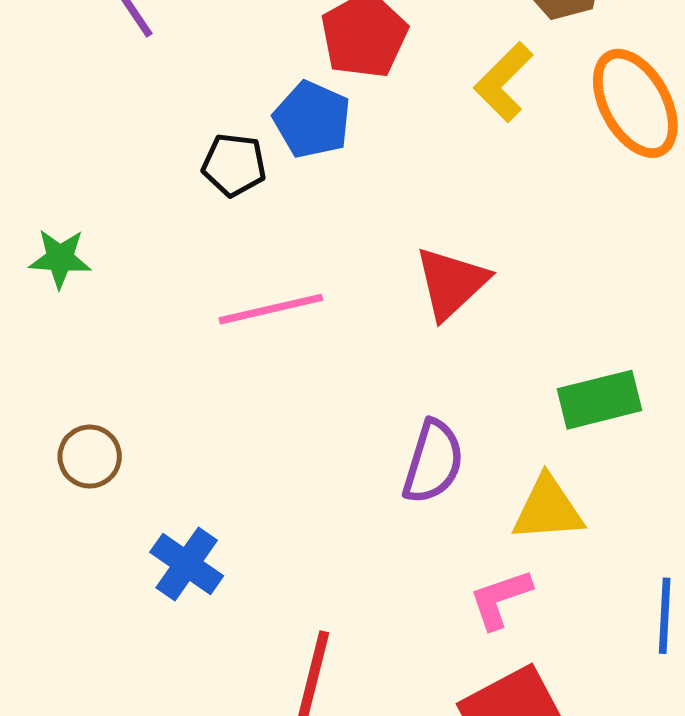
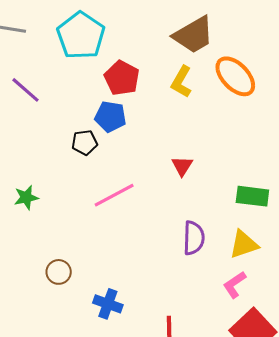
red triangle: (451, 283) -> (182, 166), size x0.7
green rectangle: (599, 400) -> (252, 196), turned 36

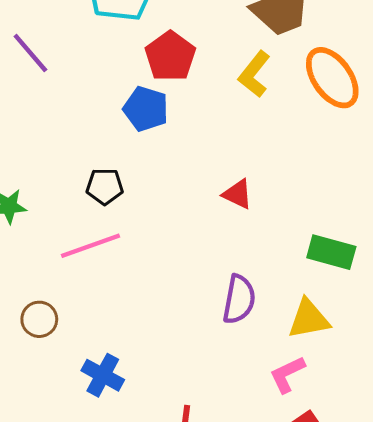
black pentagon: (85, 142) -> (105, 186), moved
red triangle: (182, 166) -> (238, 194), turned -45
pink line: (114, 195) -> (91, 246), moved

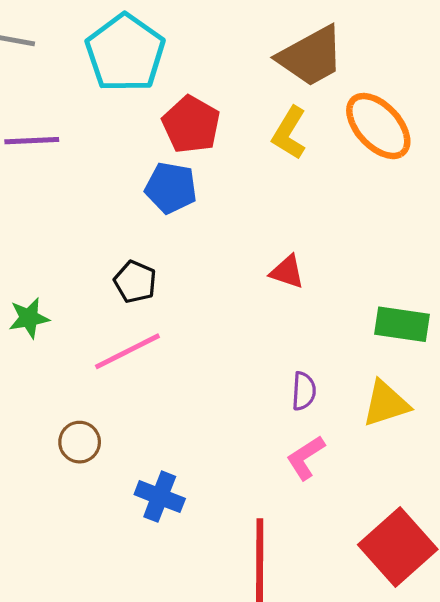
purple line: (30, 53) -> (32, 141), turned -45
black pentagon: (105, 186) -> (135, 282), turned 30
purple semicircle: (239, 299) -> (304, 391), size x0.7
pink L-shape: (287, 374) -> (306, 458), moved

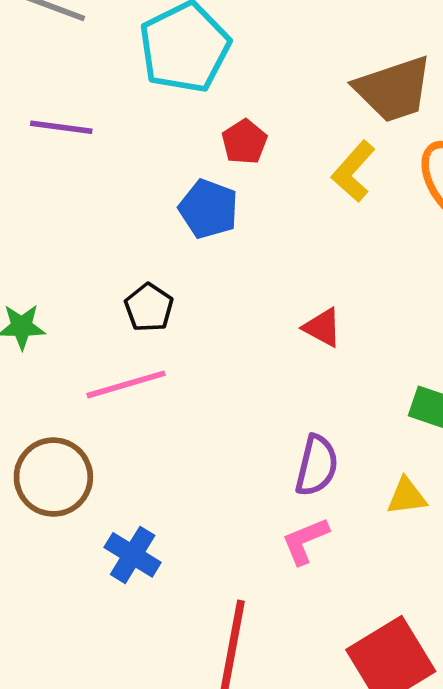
red pentagon: (191, 125) -> (244, 142), size x0.7
purple semicircle: (304, 391) -> (317, 465), size x1.4
yellow triangle: (386, 404) -> (407, 496), size x0.7
brown circle: (80, 442) -> (53, 477), size x1.6

